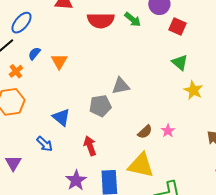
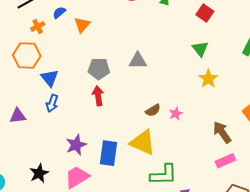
gray pentagon: (100, 106) -> (99, 69), moved
blue triangle: (61, 117) -> (50, 78), moved
blue arrow: (45, 144) -> (52, 103), turned 54
red arrow: (90, 146) -> (98, 96), moved
purple triangle: (13, 163) -> (18, 116), turned 42

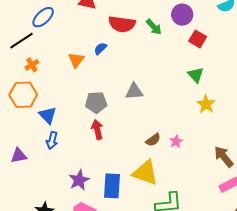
blue semicircle: (59, 13) -> (100, 49), moved

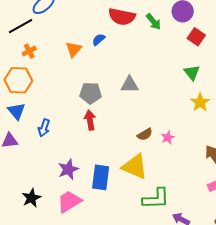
blue triangle: (48, 115) -> (16, 111), moved

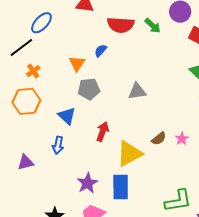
gray pentagon: (91, 93) -> (89, 89), moved
blue triangle: (16, 111) -> (67, 116), moved
red arrow: (90, 120) -> (103, 132), turned 36
yellow triangle: (135, 167) -> (129, 154), moved, turned -44

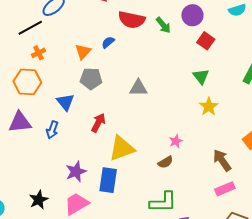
brown semicircle: (159, 139) -> (165, 162), moved
purple triangle: (26, 162) -> (20, 122), moved, size x1.4

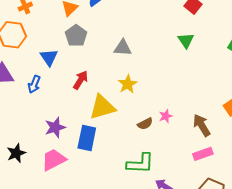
gray pentagon: (91, 79) -> (76, 36), turned 30
yellow star: (209, 107) -> (128, 84), moved
pink star: (176, 141) -> (166, 116), moved

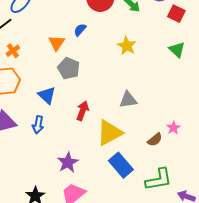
gray triangle: (123, 48) -> (128, 100), moved
yellow star: (128, 84) -> (127, 46), moved
blue rectangle: (87, 138) -> (121, 165), moved, turned -40

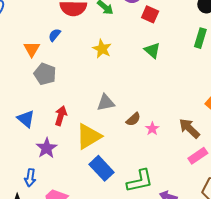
blue triangle: (47, 95) -> (26, 119), moved
blue arrow: (38, 125) -> (30, 178), moved
brown semicircle: (155, 140) -> (133, 119), moved
purple star: (68, 162) -> (47, 148), moved

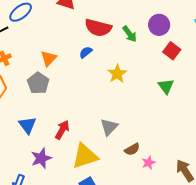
blue semicircle: (55, 35) -> (86, 52), moved
gray pentagon: (45, 74) -> (38, 83), moved
gray triangle: (106, 103) -> (109, 127), turned -48

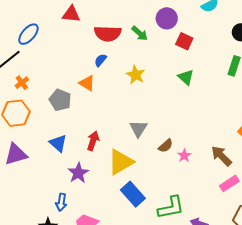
orange triangle: (49, 58) -> (87, 83), moved, turned -30

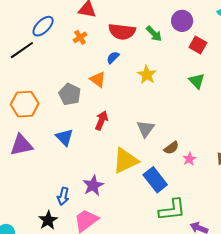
orange cross: (22, 83) -> (80, 37), moved
red arrow: (93, 141) -> (102, 120), moved
purple star: (78, 173) -> (93, 185), moved
blue rectangle: (133, 194) -> (155, 180), moved

